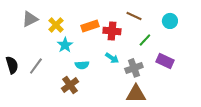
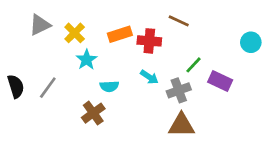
cyan circle: (170, 21) -> (251, 42), moved
green line: (145, 40) -> (193, 65), moved

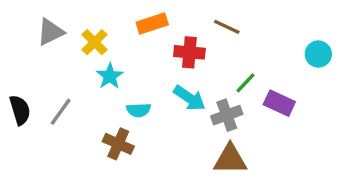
orange rectangle: (120, 34) -> (152, 24), moved
cyan arrow: (149, 77) -> (189, 98), size x1.4
brown cross: (93, 113) -> (118, 144), turned -30

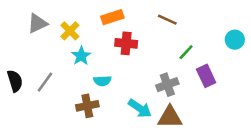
red cross: (189, 52) -> (126, 43), moved
green line: (245, 83) -> (186, 52), moved
cyan arrow: (189, 98) -> (140, 108), moved
purple rectangle: (279, 103) -> (206, 76), turned 40
brown cross: (118, 144) -> (87, 106), turned -35

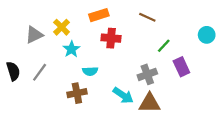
gray triangle: (37, 23) -> (34, 35), moved

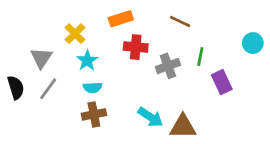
gray triangle: (34, 35) -> (41, 58), moved, turned -30
green line: (164, 46) -> (200, 56), turned -32
cyan semicircle: (90, 71) -> (93, 87), moved
gray cross: (147, 74) -> (168, 66), moved

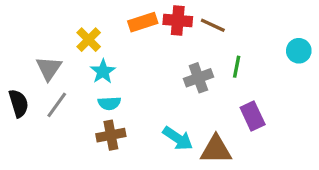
red cross: (136, 47) -> (178, 21), moved
purple rectangle: (222, 82) -> (253, 116), moved

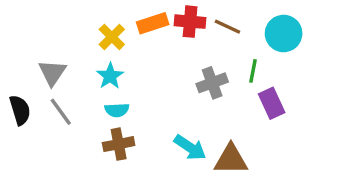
yellow cross: (89, 40) -> (112, 37), moved
cyan circle: (299, 51) -> (284, 34), moved, size x1.4
gray line: (57, 105) -> (61, 112), turned -72
purple rectangle: (253, 116) -> (272, 103), moved

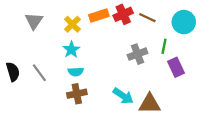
red cross: (190, 22) -> (123, 14), turned -30
gray triangle: (52, 73) -> (34, 21), moved

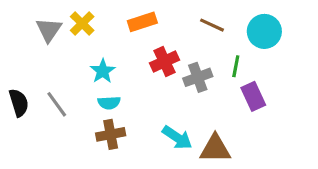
red cross: (123, 14) -> (165, 62), moved
yellow cross: (72, 24) -> (82, 23), moved

